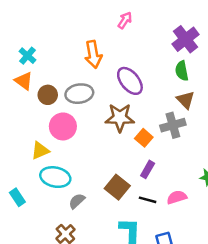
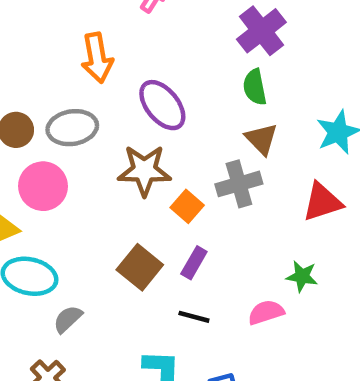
brown square: (117, 187) -> (140, 267), moved
pink semicircle: (177, 197) -> (266, 312), moved

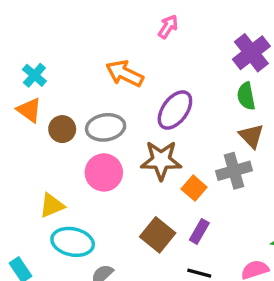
orange arrow: (97, 58) -> (125, 74), turned 126
purple ellipse: (162, 105) -> (175, 110), turned 75
pink circle: (43, 186) -> (104, 172), moved

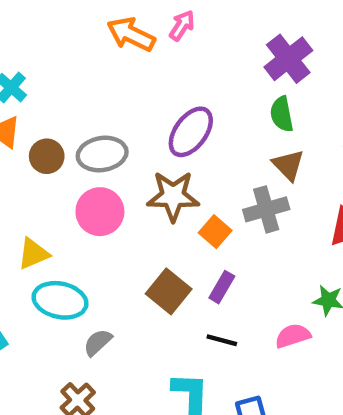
orange arrow: (125, 74) -> (131, 34), moved

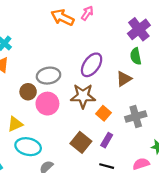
brown circle: (47, 156) -> (28, 92), moved
brown triangle: (288, 165) -> (124, 79), moved, turned 42
gray cross: (266, 209) -> (136, 116), moved

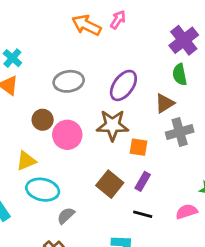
gray ellipse: (49, 76) -> (69, 81), moved
orange square: (103, 113) -> (139, 147), turned -32
gray cross: (136, 116) -> (180, 132), moved

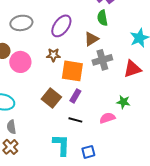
brown star: (112, 125) -> (53, 55), size x0.6
orange square: (139, 147) -> (72, 71), size x1.6
gray semicircle: (66, 216) -> (11, 127), moved, turned -56

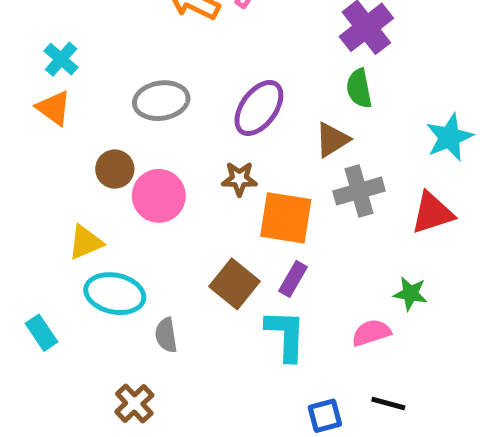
black line: (75, 120) -> (388, 404), moved
gray semicircle: (11, 127) -> (166, 335), moved
cyan L-shape: (61, 145) -> (286, 335), moved

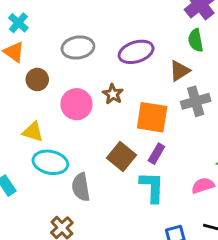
purple ellipse: (259, 108) -> (136, 52), turned 36
brown circle: (115, 169) -> (37, 79), moved
brown star: (239, 179) -> (113, 94), moved, turned 30
yellow triangle: (85, 242) -> (33, 132), turned 40
gray semicircle: (166, 335) -> (81, 187), size x1.4

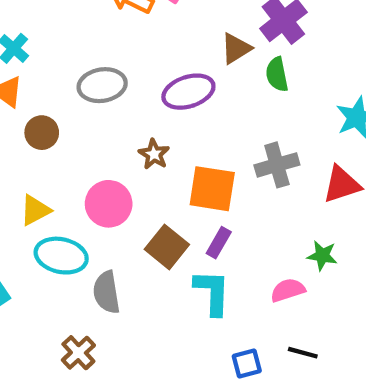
brown triangle: (180, 71) -> (236, 48), moved
pink circle: (76, 104) -> (109, 204), moved
yellow triangle: (33, 132) -> (35, 210), turned -45

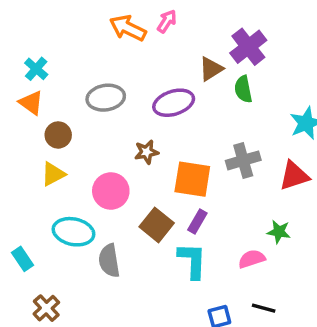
brown star: (154, 154) -> (146, 152), turned 30
yellow triangle: (35, 210) -> (53, 174), moved
brown cross: (78, 353) -> (46, 308), moved

